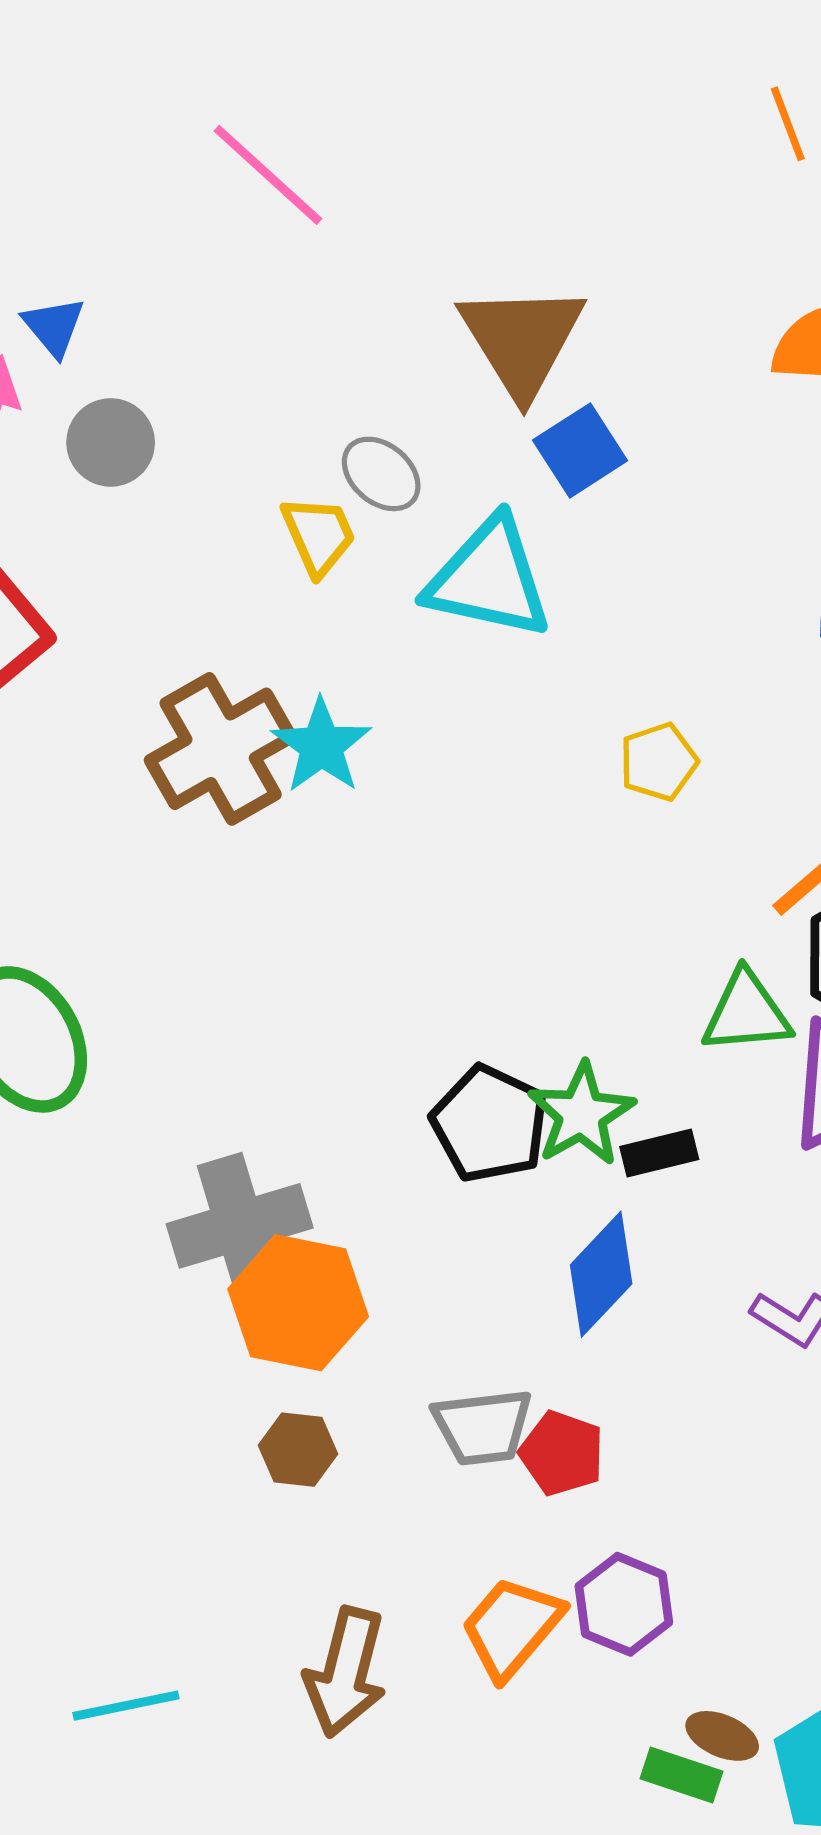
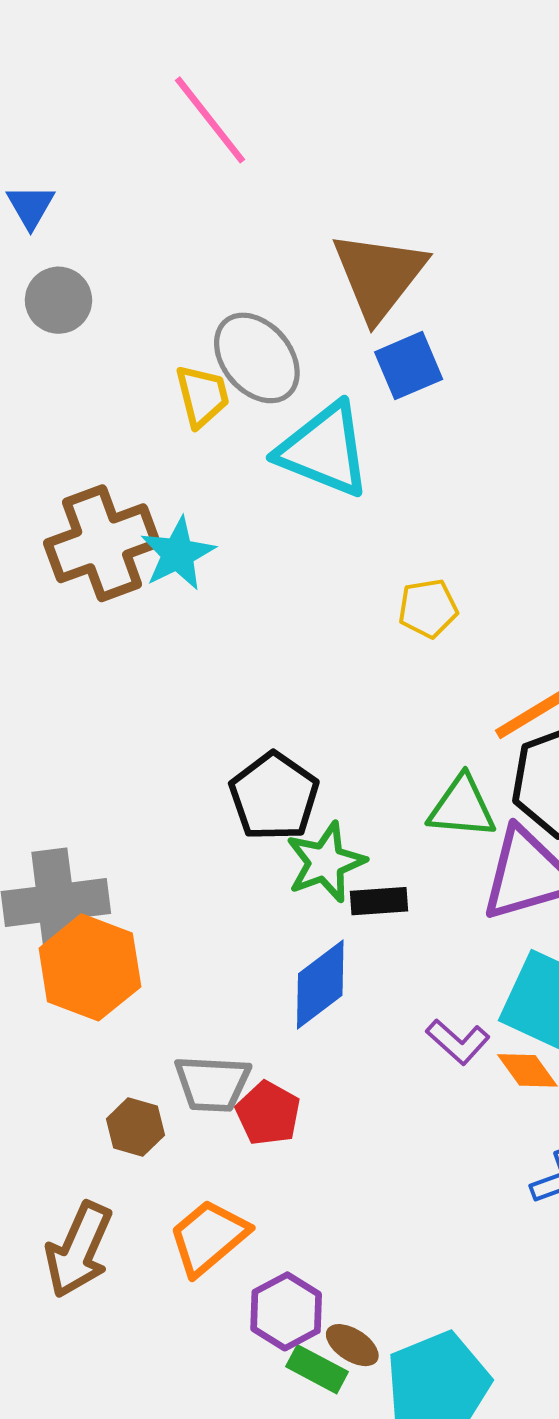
gray ellipse: (381, 474) -> (257, 358), size x1.5
black pentagon: (490, 1124) -> (274, 796), moved
brown hexagon: (298, 1450) -> (135, 1127), moved
purple hexagon: (624, 1604) -> (286, 1311), moved

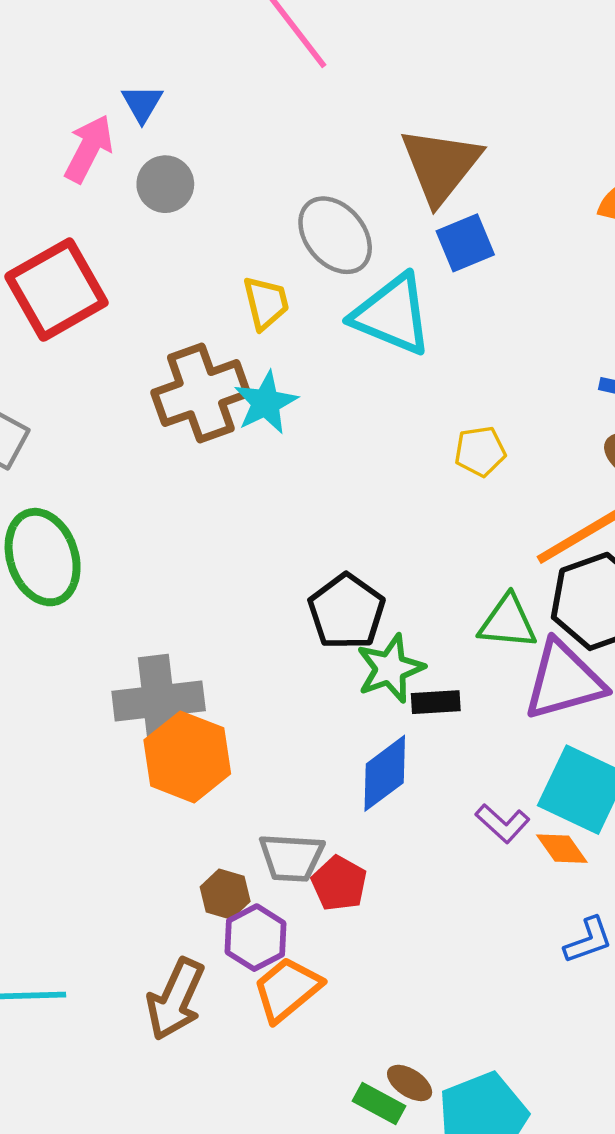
yellow trapezoid: (202, 396) -> (266, 303), moved
purple hexagon: (286, 1311) -> (255, 938), moved

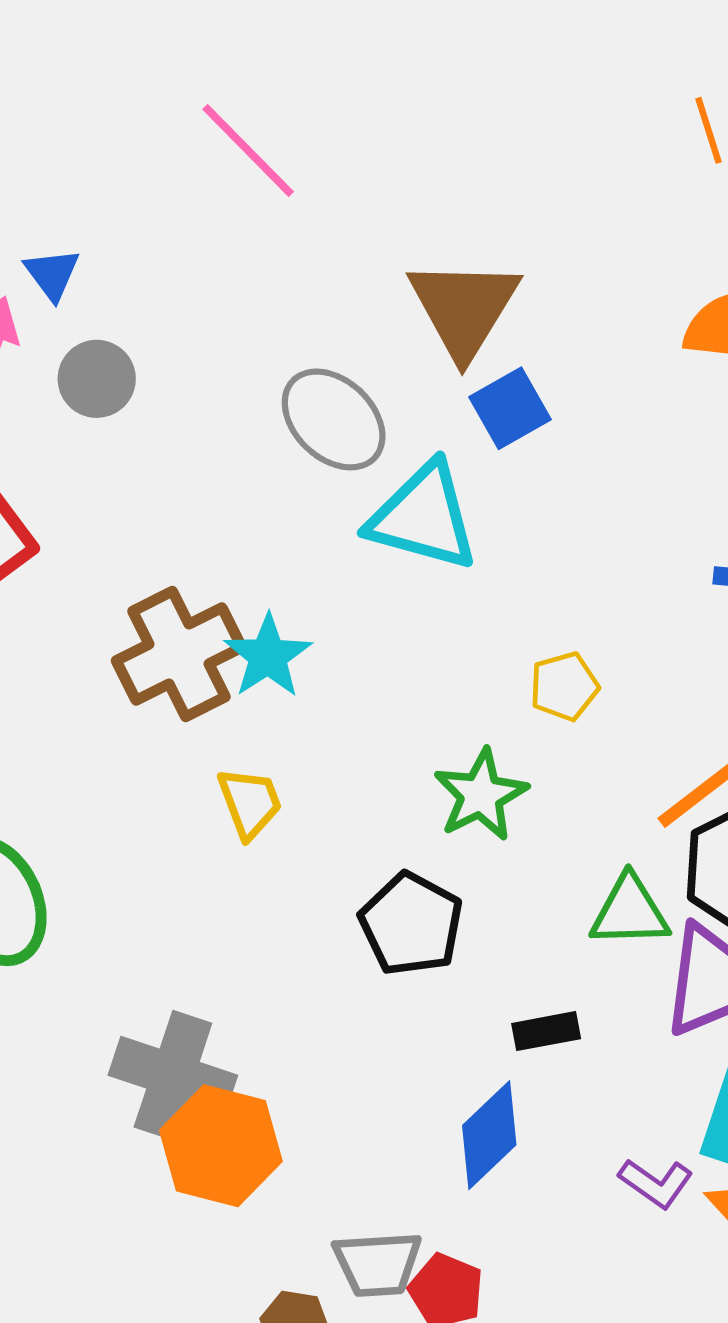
yellow trapezoid: (266, 303) -> (250, 803), moved
green star: (390, 668) -> (481, 795), moved
gray cross: (159, 701) -> (173, 1075), turned 32

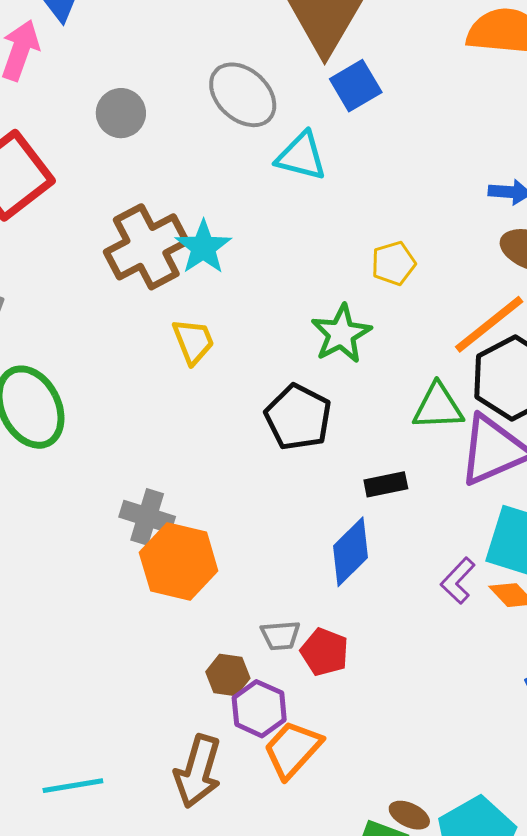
gray circle: (97, 379) -> (121, 113), moved
cyan triangle: (423, 517) -> (301, 156), size x0.7
gray cross: (173, 1075) -> (147, 517), size x0.7
purple L-shape: (656, 1183) -> (458, 581), turned 99
gray trapezoid: (378, 1264) -> (280, 635), size x0.7

